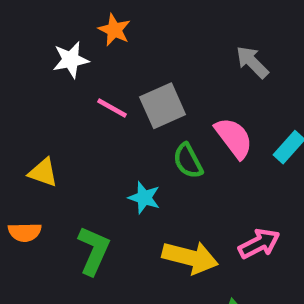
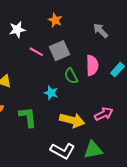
orange star: (114, 30) -> (55, 20), moved
pink semicircle: (234, 138) -> (92, 65), turned 36
green L-shape: (94, 251) -> (28, 117), turned -30

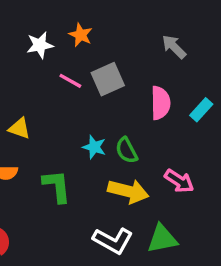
orange star: (55, 20) -> (81, 35), moved
green semicircle: (71, 76) -> (126, 150), moved
pink arrow: (104, 114) -> (179, 181), turned 60

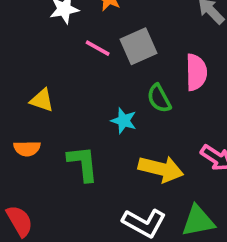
green semicircle: (126, 150) -> (159, 98), moved

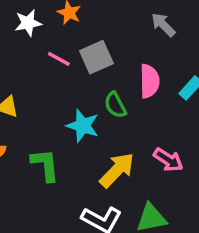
cyan star: (124, 121) -> (83, 126), size x1.4
yellow arrow: (161, 169) -> (117, 170), turned -60

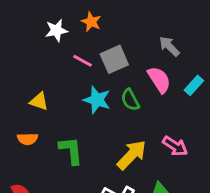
gray arrow: (163, 25) -> (169, 46), moved
pink semicircle: (150, 81) -> (159, 80), turned -32
cyan star: (83, 126) -> (97, 100), moved

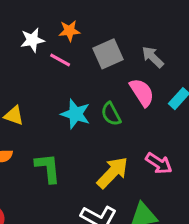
orange star: (91, 22) -> (69, 31), turned -30
gray square: (114, 59) -> (108, 54), moved
pink line: (82, 61) -> (60, 60), moved

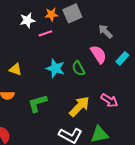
gray square: (108, 54) -> (72, 13), moved
pink line: (60, 60) -> (45, 33), turned -48
green L-shape: (48, 168) -> (37, 103), turned -100

